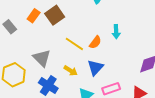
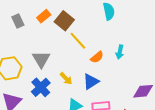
brown square: (55, 15) -> (64, 21), turned -30
yellow line: (74, 44) -> (78, 41), moved

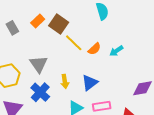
cyan arrow: (120, 52) -> (116, 51), turned 48
orange semicircle: (97, 57) -> (94, 49), moved
yellow arrow: (66, 78) -> (65, 81), turned 40

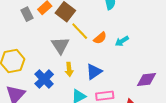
gray rectangle: (12, 28) -> (27, 14), moved
gray triangle: (39, 64) -> (60, 45), moved

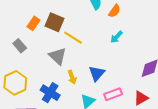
gray rectangle: (27, 14) -> (20, 46), moved
orange semicircle: (100, 38) -> (115, 11), moved

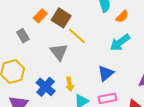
cyan arrow: (116, 37) -> (120, 42), size x1.5
blue triangle: (97, 73) -> (106, 73), moved
yellow arrow: (72, 77) -> (70, 84), moved

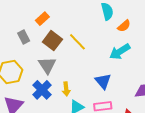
brown square: (61, 18) -> (52, 41), moved
gray triangle: (59, 52) -> (47, 65), moved
blue triangle: (106, 73) -> (103, 81), turned -36

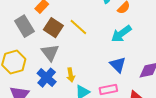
gray rectangle: (24, 37) -> (24, 26), size x1.5
blue triangle: (103, 81) -> (118, 65), moved

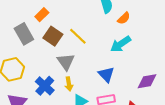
gray triangle: (50, 53) -> (66, 62), moved
blue triangle: (118, 65) -> (106, 75), moved

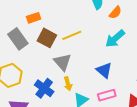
orange rectangle: (42, 15) -> (34, 18), turned 32
yellow line: (78, 36) -> (72, 35), turned -60

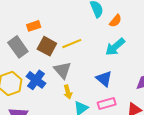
blue cross: (44, 88) -> (36, 80), moved

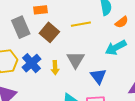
yellow line: (72, 44) -> (81, 24), moved
gray triangle: (62, 70) -> (76, 60), moved
yellow arrow: (68, 92) -> (55, 68), moved

